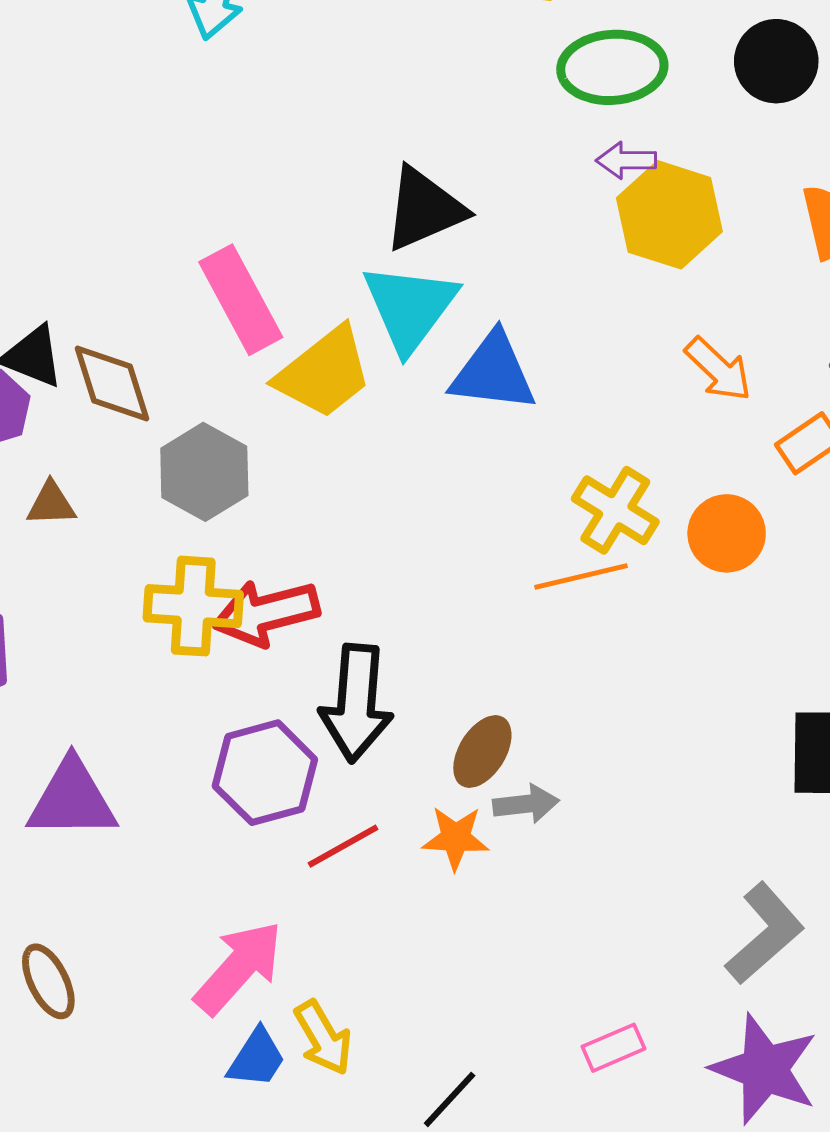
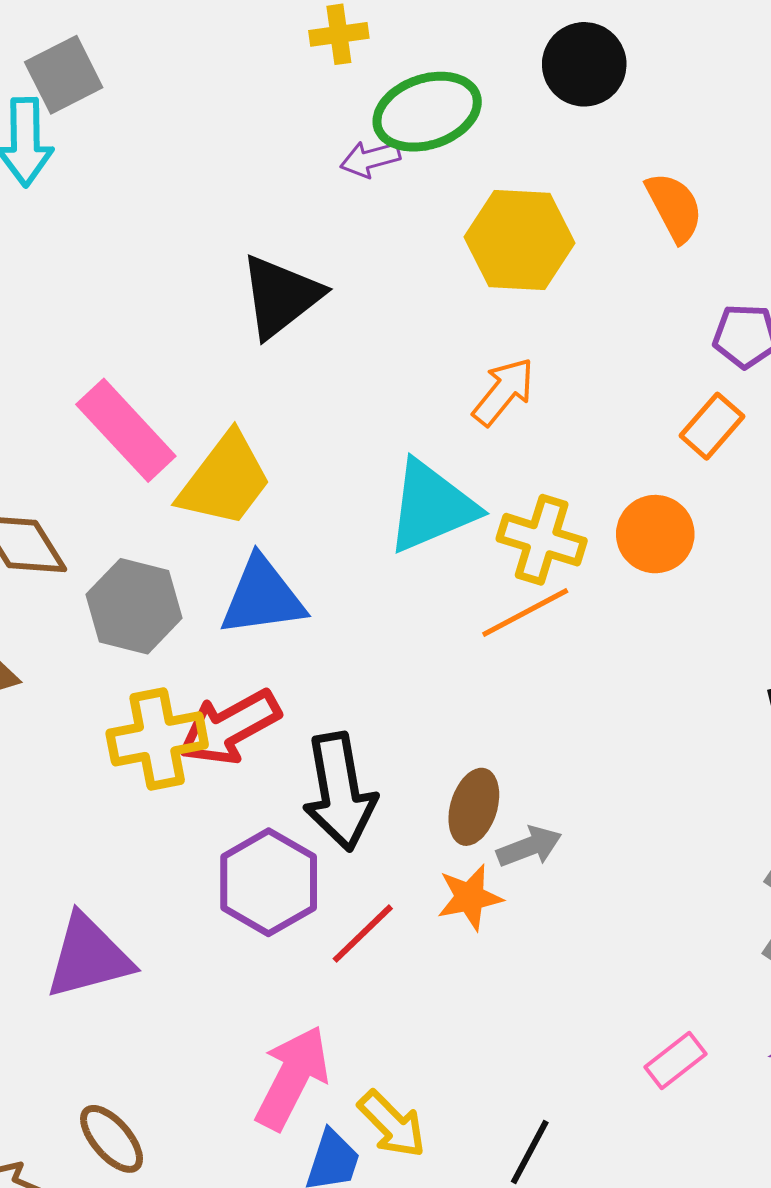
purple arrow: (626, 160) -> (370, 159), moved
cyan triangle: (410, 307) -> (431, 507), moved, turned 45
orange arrow: (718, 369) -> (504, 392), moved, turned -80
blue triangle: (493, 372) -> (262, 597), moved

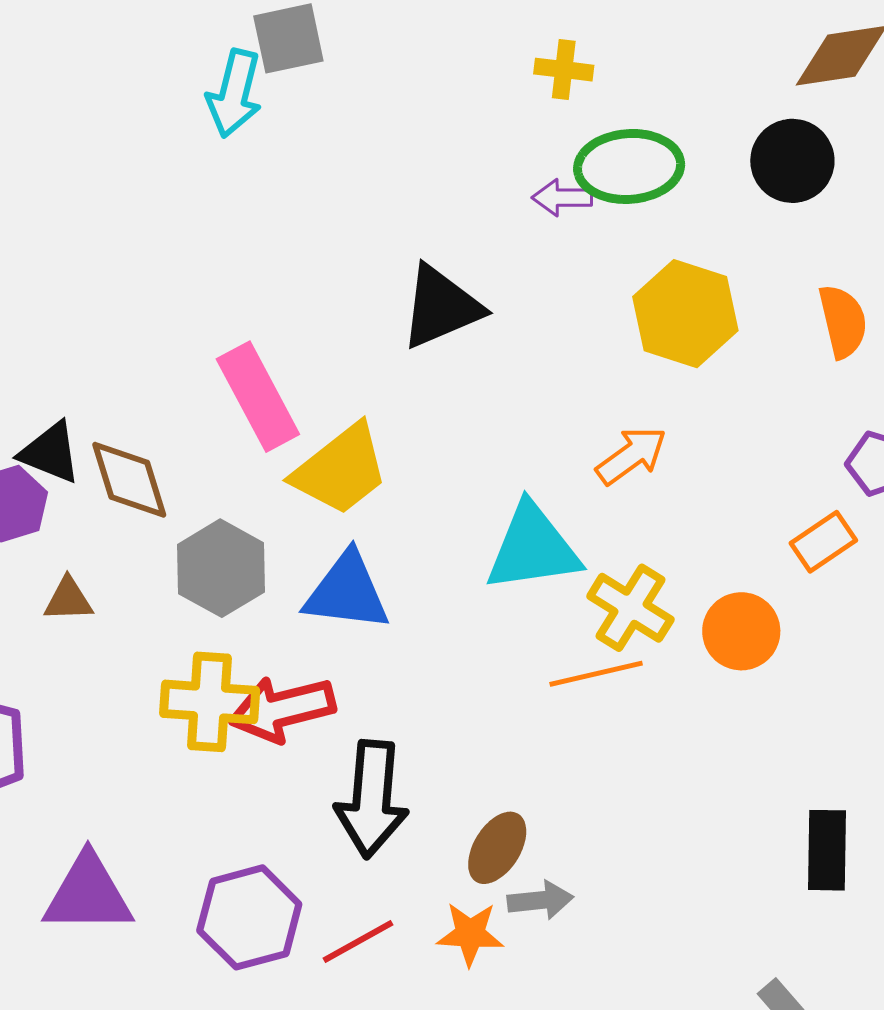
purple hexagon: (269, 882) -> (249, 917), moved

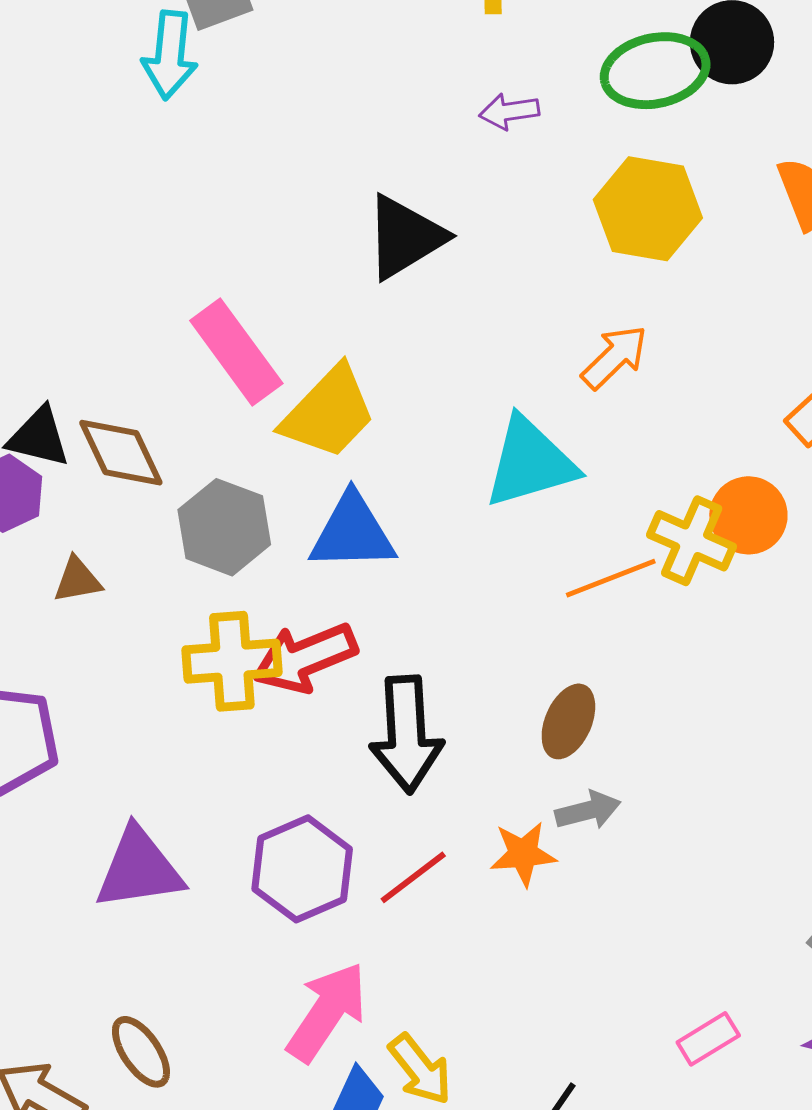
green ellipse: (629, 166) -> (655, 71), moved
yellow cross: (630, 608) -> (692, 541), moved
brown ellipse: (497, 848) -> (568, 721), moved

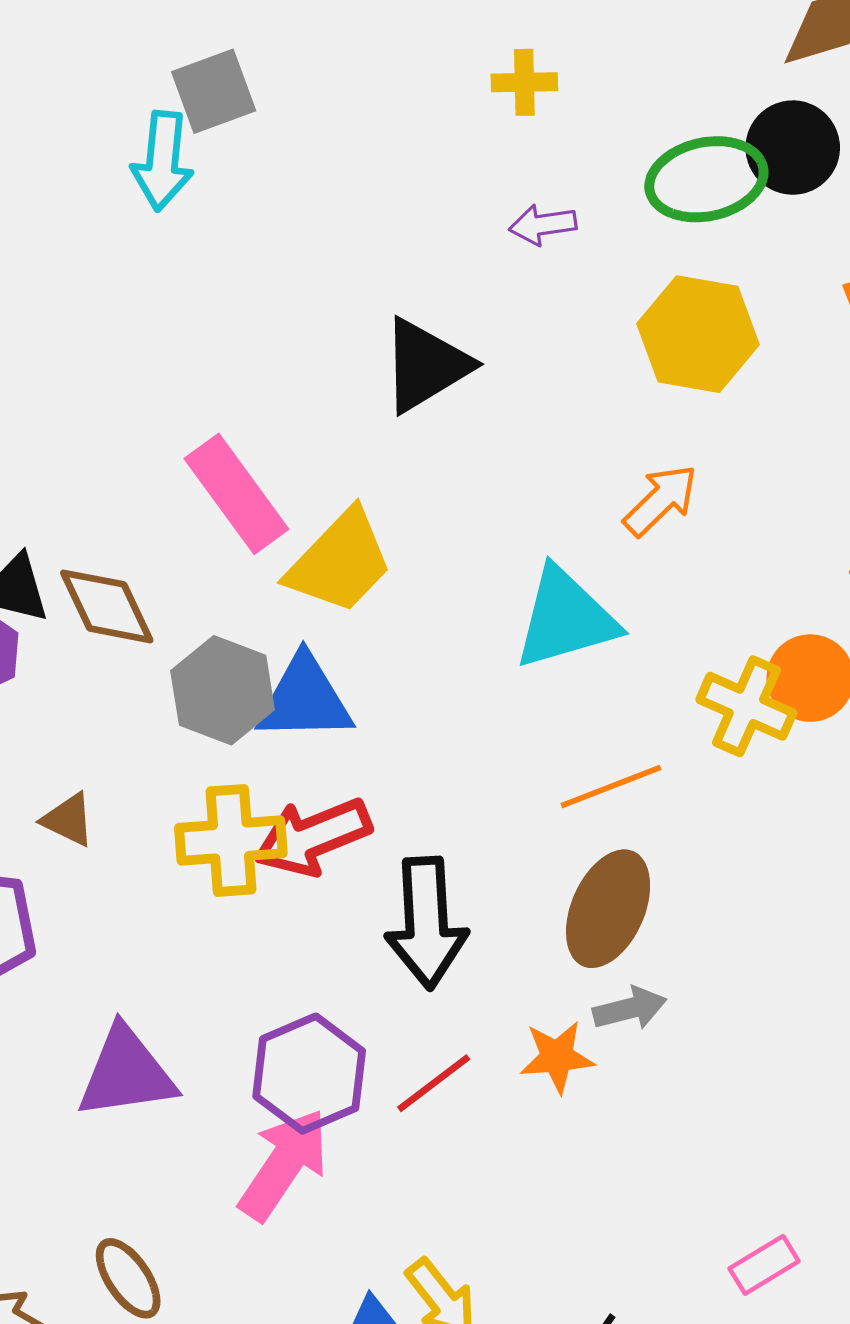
blue triangle: (352, 532) -> (304, 699), moved
orange line: (611, 578) -> (611, 786), moved
brown triangle: (77, 580) -> (68, 820), moved, turned 36
brown ellipse: (568, 721) -> (608, 909), size x1.4
pink arrow: (327, 1012) -> (284, 1164), moved

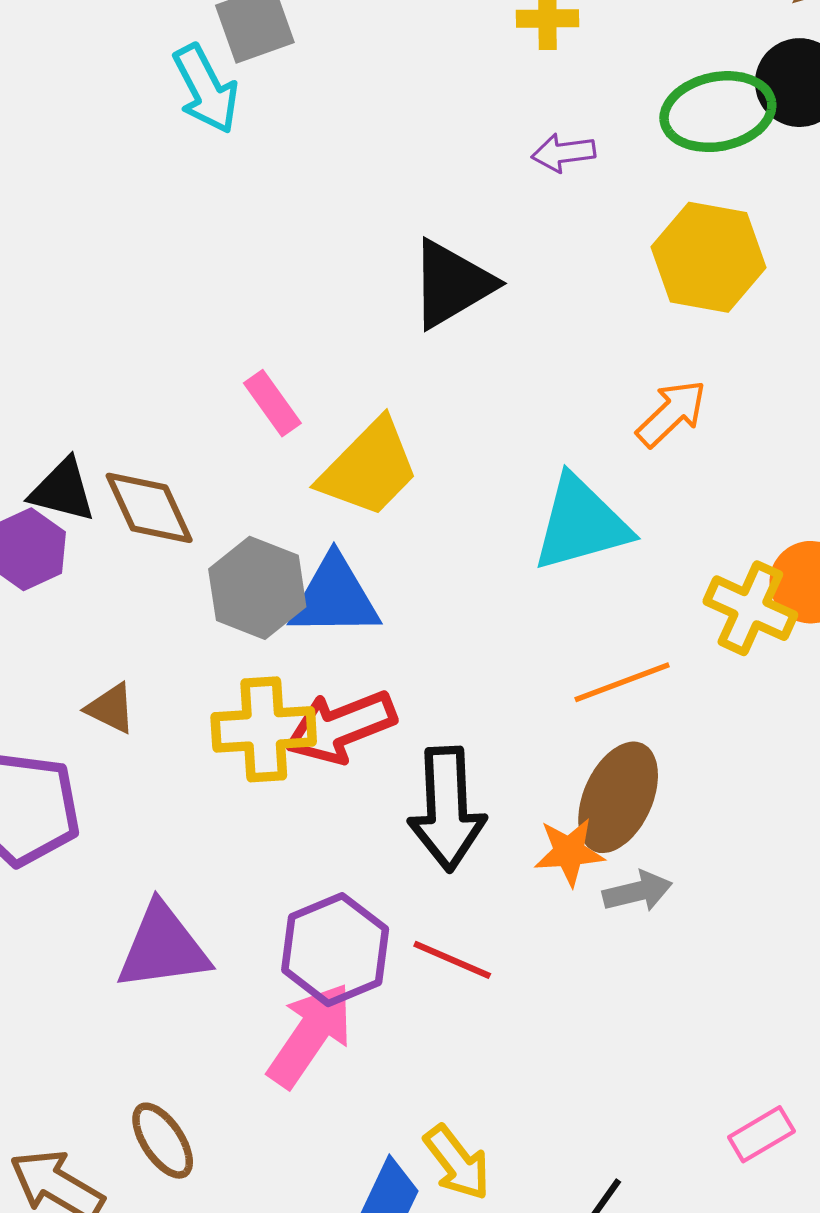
cyan arrow: (162, 161) -> (206, 89), turned -34
pink rectangle: (236, 494) -> (272, 403), size x0.6
orange star: (557, 1057) -> (569, 852), moved
red line: (434, 1083) -> (452, 960), turned 60

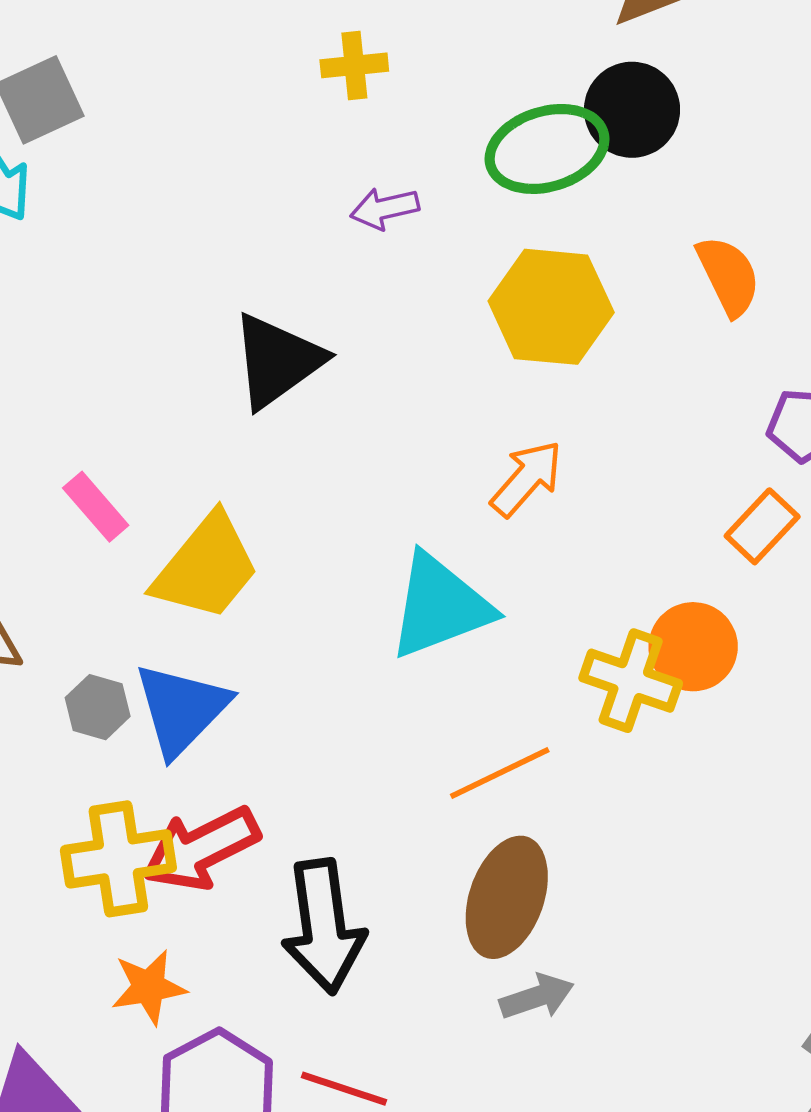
gray hexagon: (257, 588) -> (98, 707), size x0.6
blue triangle: (334, 597) -> (181, 709), turned -40
orange star: (569, 852) -> (149, 987), moved

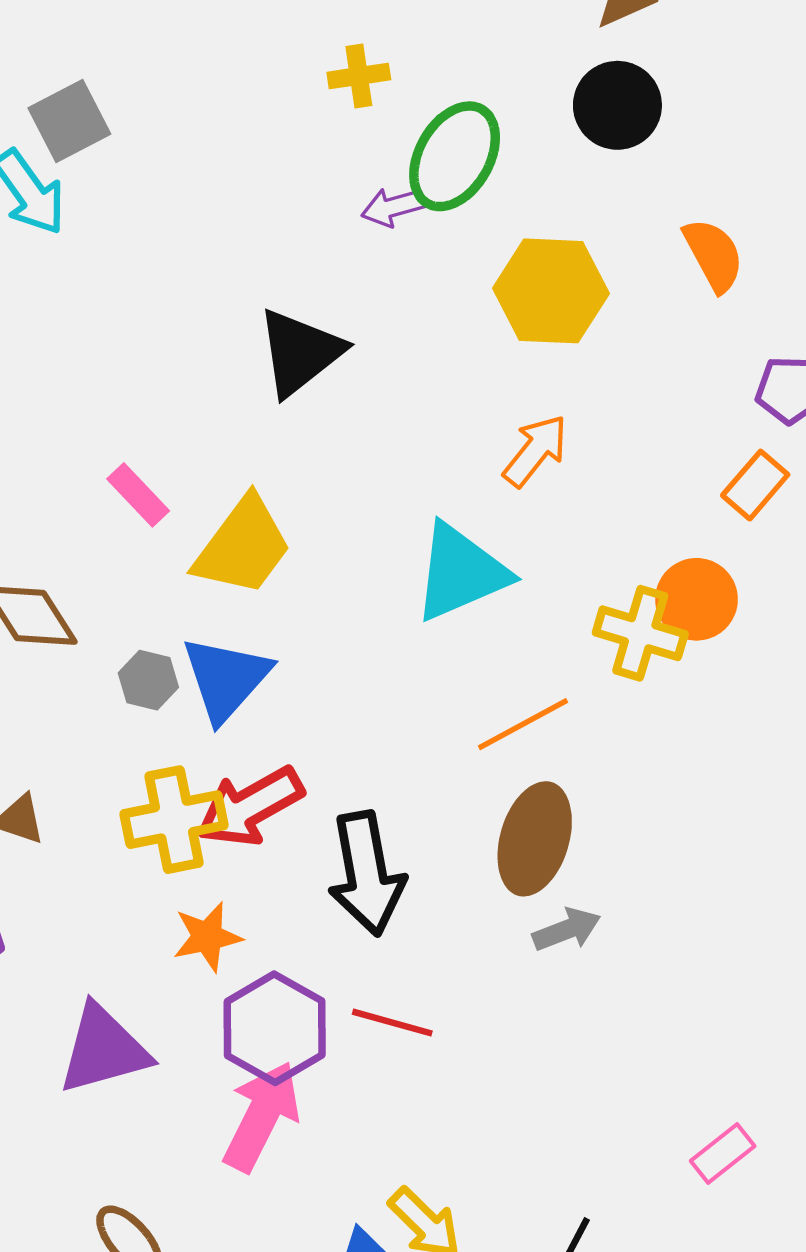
green ellipse: (547, 149) -> (455, 156), moved, turned -41

